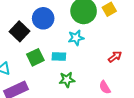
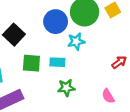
blue circle: (43, 18) -> (56, 22), moved
green square: (35, 57) -> (31, 63), turned 30

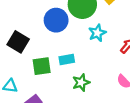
cyan star: (76, 41) -> (97, 33), moved

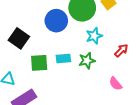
green star: (81, 82) -> (87, 61), moved

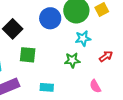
cyan rectangle: (63, 59) -> (47, 87), moved

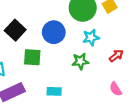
blue circle: (50, 18) -> (54, 32), moved
pink semicircle: (95, 86) -> (116, 89), moved

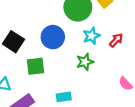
red arrow: (116, 56) -> (116, 40), moved

